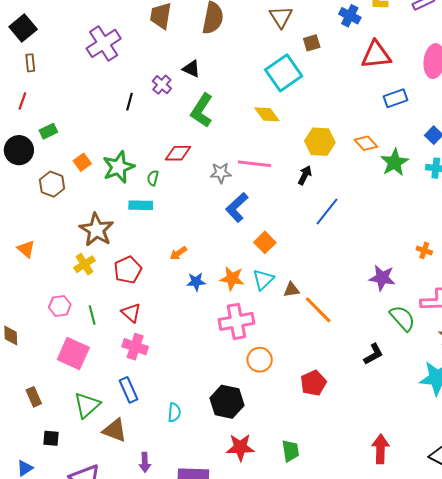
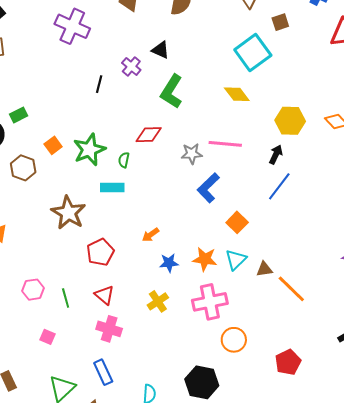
purple cross: (104, 43) -> (72, 26), turned -32
blue line: (327, 212) -> (279, 186), moved
yellow cross: (85, 264) -> (158, 301), moved
pink square: (73, 354) -> (47, 337), size x0.5

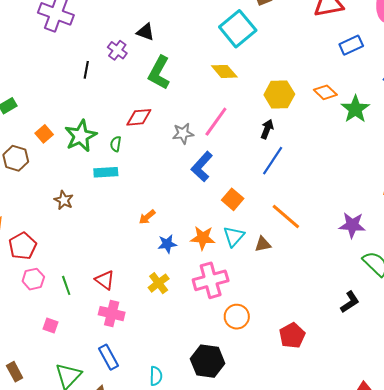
pink line: (225, 144) -> (216, 122), turned -56
brown star: (68, 213) -> (64, 200), size x0.6
red pentagon: (100, 252) -> (23, 246), moved
orange line: (291, 289) -> (286, 216), moved

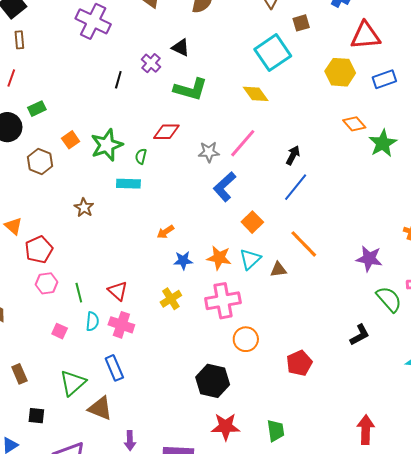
green L-shape: (159, 73) -> (191, 89), turned -108
yellow hexagon: (279, 94) -> (340, 72), moved
cyan semicircle: (156, 376) -> (92, 321), moved

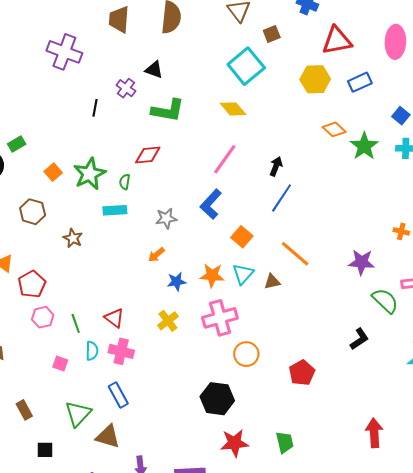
gray star: (209, 152) -> (166, 218), moved
brown hexagon: (40, 161) -> (33, 212), moved

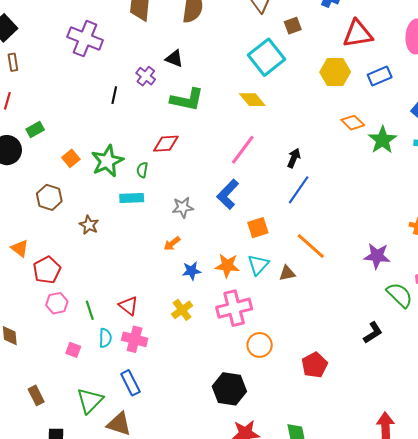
orange square: (242, 237) -> (258, 228), turned 30

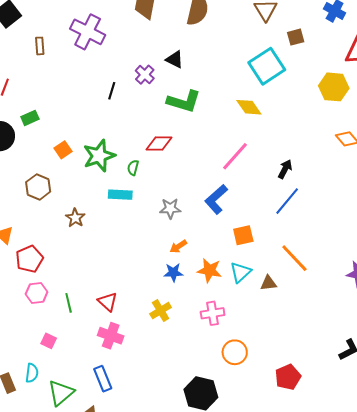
brown rectangle: (13, 62) -> (40, 46), moved
orange arrow: (172, 243) -> (178, 246), moved
pink cross: (234, 308) -> (213, 313), size x0.7
cyan semicircle: (105, 338) -> (32, 373), moved

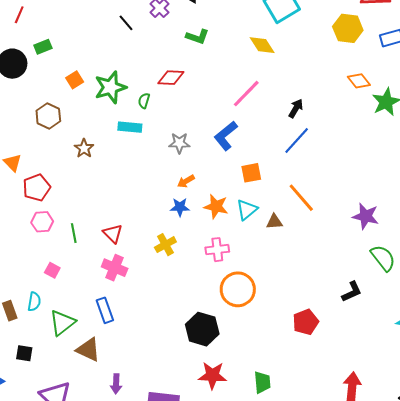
black line: (112, 91) -> (126, 23), turned -60
green L-shape: (184, 101) -> (197, 37), size x0.7
orange circle: (235, 352) -> (238, 289), size x1.4
red pentagon: (288, 377) -> (306, 322), moved

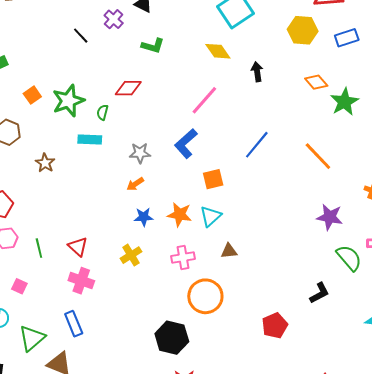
black arrow: (296, 108) -> (257, 72), moved, turned -36
orange arrow: (186, 181) -> (135, 184), moved
orange line: (301, 198) -> (318, 156), moved
brown triangle: (274, 222) -> (229, 251), moved

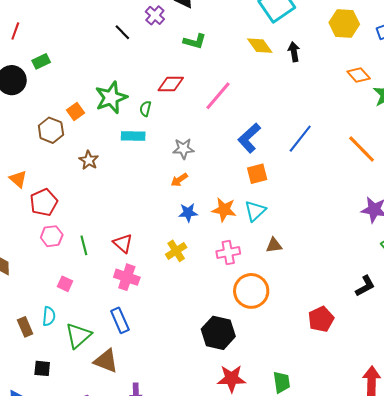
black arrow: (257, 72) -> (294, 52), moved
orange square: (32, 95) -> (75, 112), moved
pink line: (204, 100) -> (218, 96), moved
blue L-shape: (186, 143) -> (249, 138), moved

